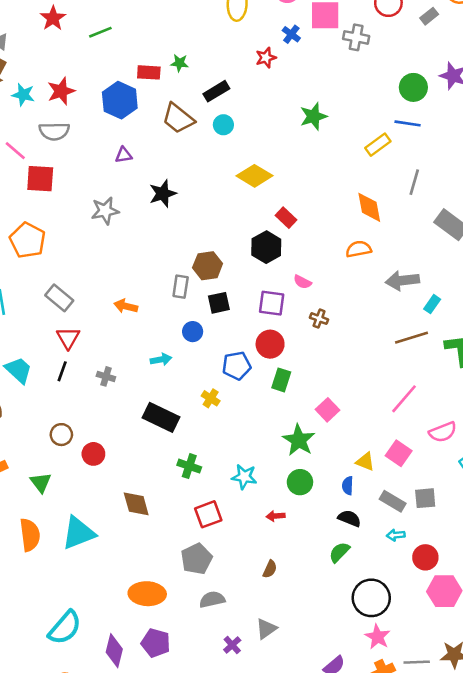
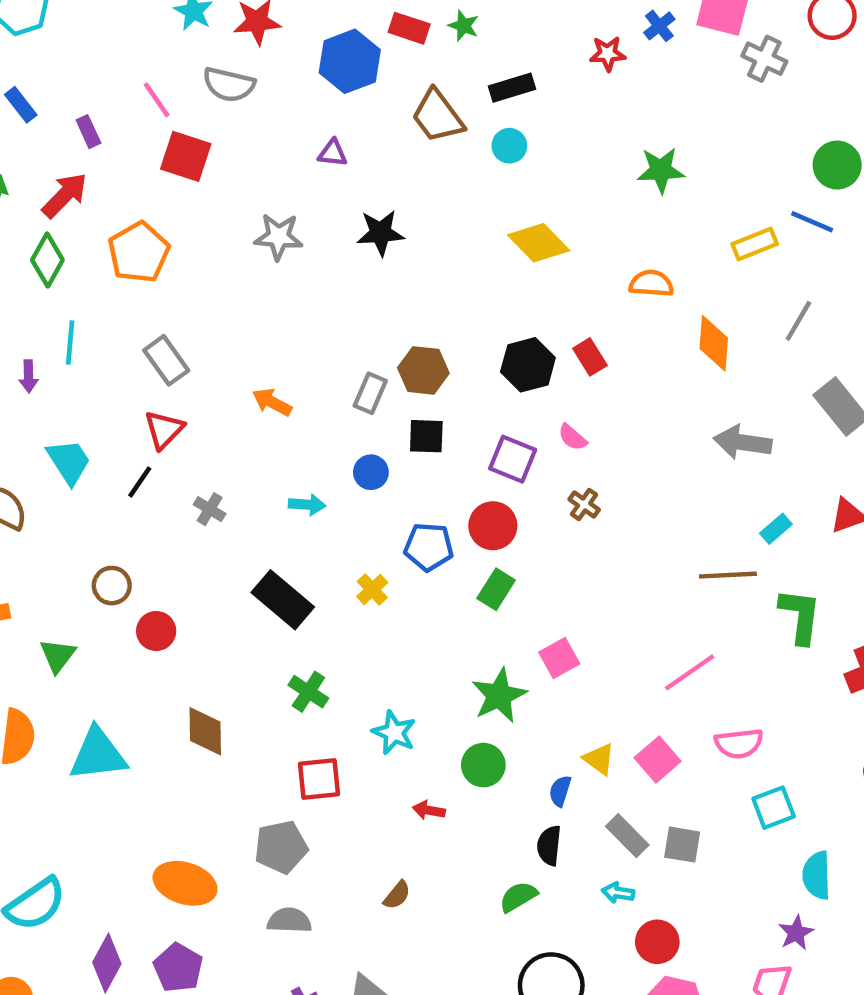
red rectangle: (286, 218) -> (590, 357), moved
orange semicircle: (359, 249) -> (651, 284), moved
gray arrow: (402, 281) -> (743, 442), moved
black semicircle: (349, 518) -> (549, 845), turned -120

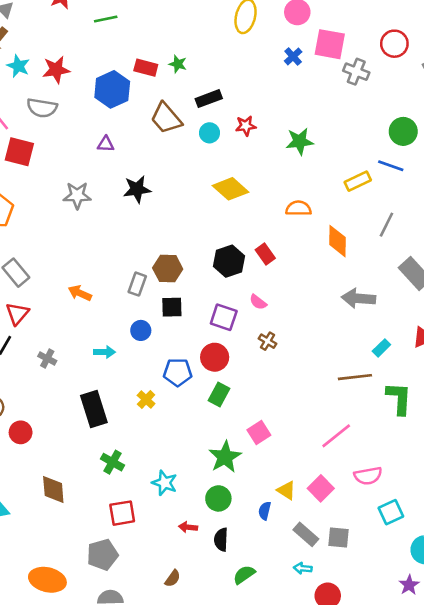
red star: (608, 54) -> (246, 126), moved
black rectangle: (283, 600) -> (94, 409), turned 36
black semicircle: (549, 845) -> (221, 540), moved

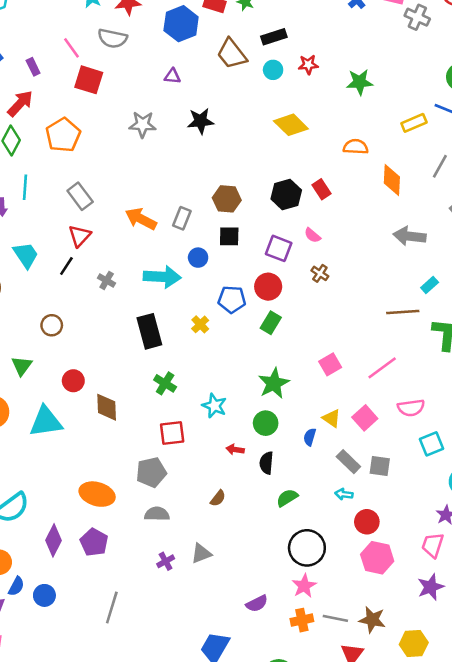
gray rectangle: (137, 284) -> (182, 218), moved
orange arrow: (80, 293) -> (141, 219), size x1.4
cyan arrow: (104, 352) -> (162, 277), size x1.8
red circle: (21, 432) -> (73, 381), moved
pink square: (259, 432) -> (330, 364), moved

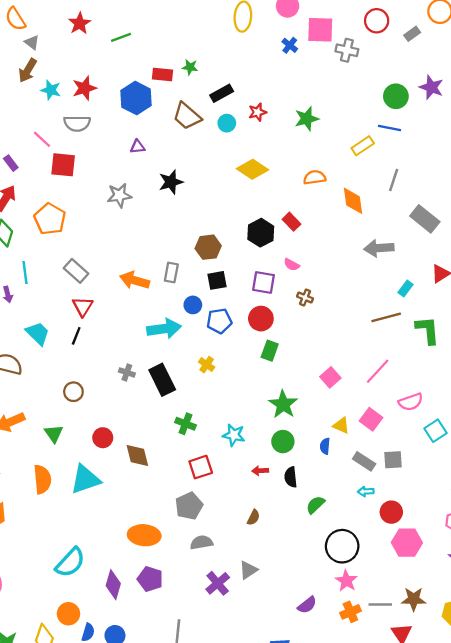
gray cross: (107, 281) -> (127, 372), moved
blue pentagon: (232, 299) -> (219, 321), moved
purple cross: (166, 561) -> (218, 583), size x1.5

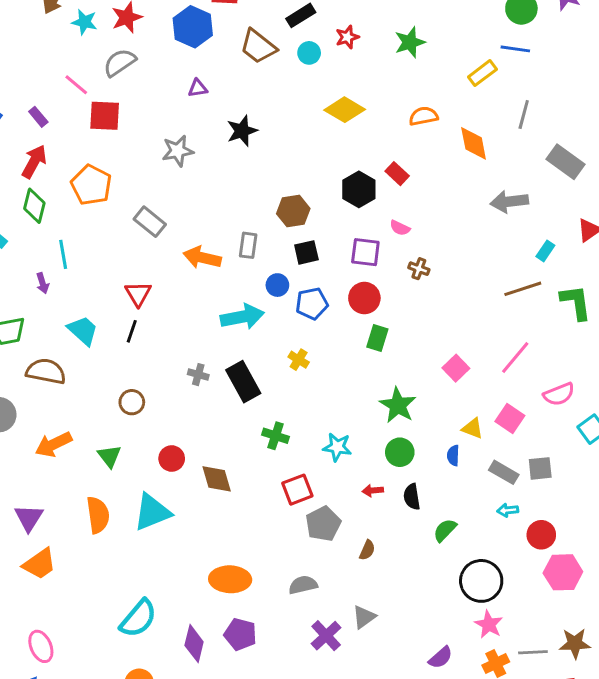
gray semicircle: (77, 123) -> (120, 62), turned 148
gray rectangle: (76, 271) -> (150, 222), moved
gray pentagon: (189, 506) -> (323, 524), moved

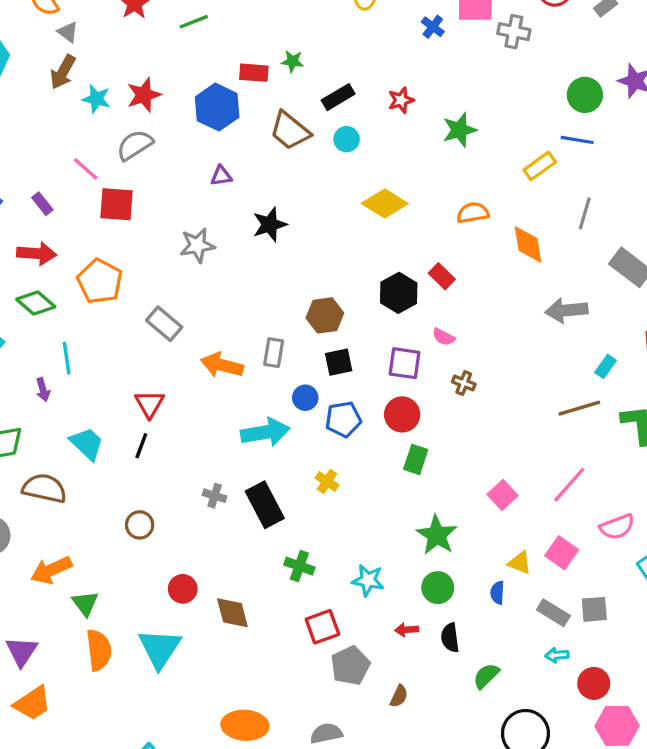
red star: (347, 37) -> (401, 100), moved
red arrow: (34, 162) -> (37, 254), turned 64
green diamond: (34, 206) -> (36, 303), turned -64
green triangle: (109, 456) -> (85, 603), moved
cyan triangle: (152, 512) -> (160, 648), turned -36

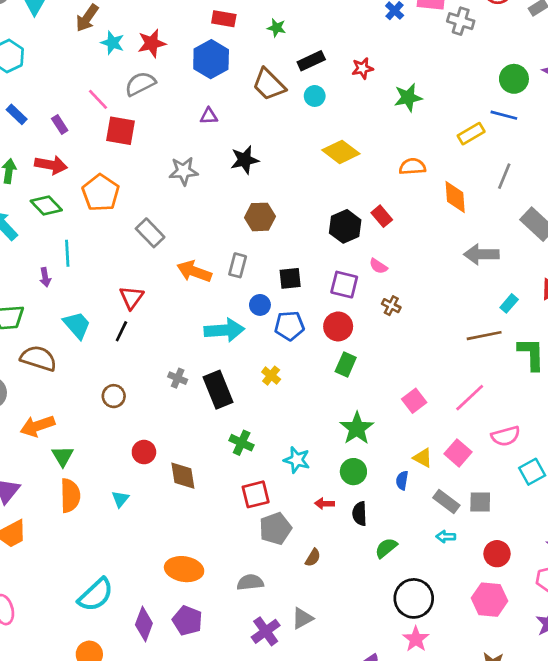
red rectangle: (254, 73) -> (224, 19), moved
brown hexagon: (325, 315) -> (260, 217), moved
cyan triangle: (160, 648) -> (120, 499), size x0.5
red circle: (594, 683) -> (497, 554), moved

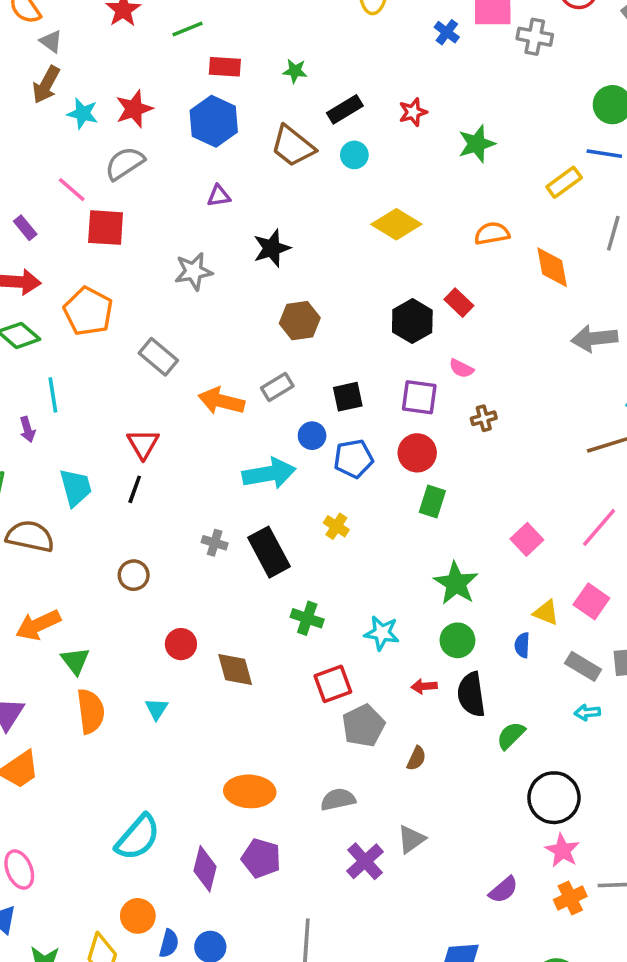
gray rectangle: (238, 265) -> (277, 387), turned 50
brown cross: (391, 306) -> (484, 418), turned -36
cyan trapezoid: (77, 325) -> (76, 488), turned 32
black semicircle: (360, 514) -> (471, 694), size x1.4

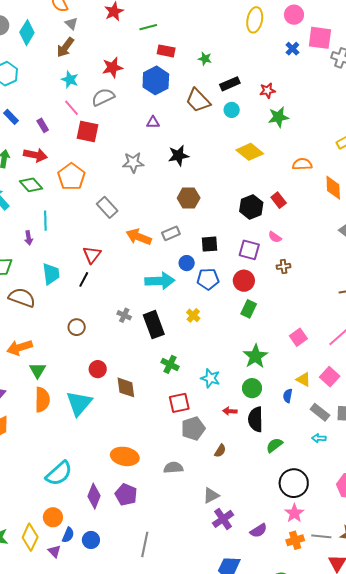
cyan star: (83, 114) -> (70, 80), moved
green star: (477, 144) -> (278, 117), moved
cyan triangle: (156, 709) -> (79, 403), size x2.0
purple cross: (365, 861) -> (223, 519), moved

